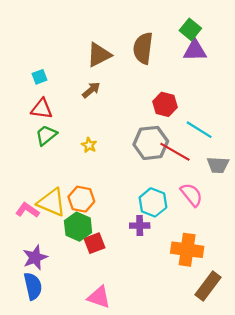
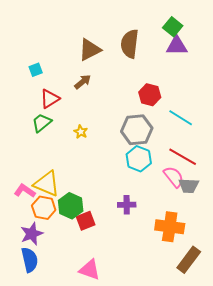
red triangle: (42, 109) -> (50, 99), moved, turned -40
red line: (175, 152) -> (183, 157), moved
gray trapezoid: (218, 165) -> (189, 186), moved
orange hexagon: (81, 199) -> (44, 208), moved
cyan hexagon: (153, 202) -> (139, 159), moved

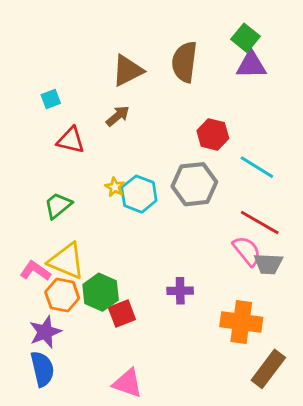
red triangle: (50, 99) -> (71, 140), turned 45
green trapezoid: (42, 123) -> (58, 205), moved
cyan hexagon: (139, 159) -> (139, 194), moved

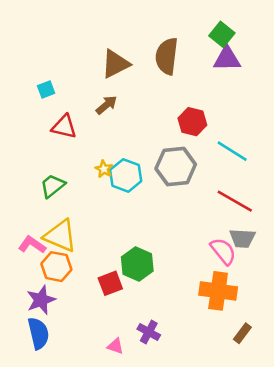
pink semicircle: (247, 251) -> (223, 251), moved
purple cross: (180, 291) -> (149, 332), moved, turned 30
green hexagon: (101, 292) -> (137, 264), moved
brown rectangle: (268, 369) -> (242, 333), size x0.6
pink triangle: (128, 383) -> (115, 346), size x0.6

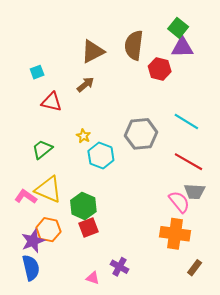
red hexagon: (192, 122) -> (160, 69), moved
cyan hexagon: (126, 175) -> (101, 155), moved
green hexagon: (137, 264) -> (83, 206), moved
orange hexagon: (56, 267) -> (48, 230), moved

